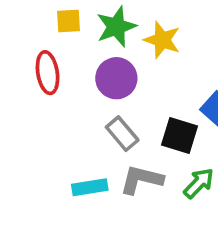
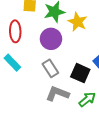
cyan rectangle: (90, 187) -> (12, 63), moved, turned 48

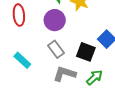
cyan rectangle: (12, 63) -> (22, 60), moved

